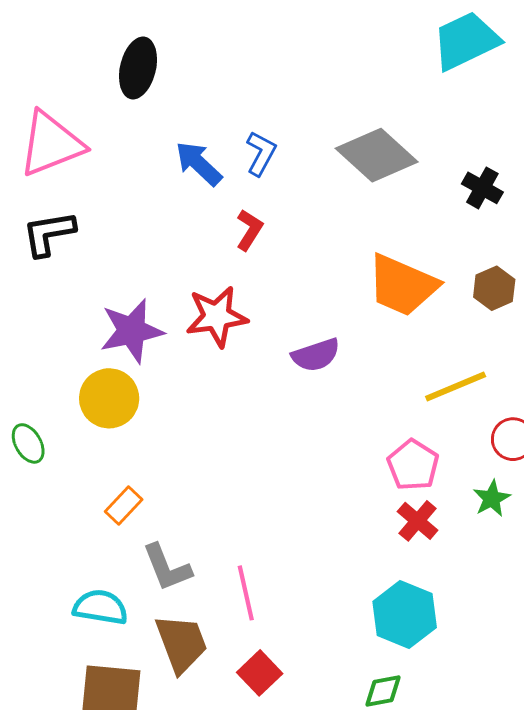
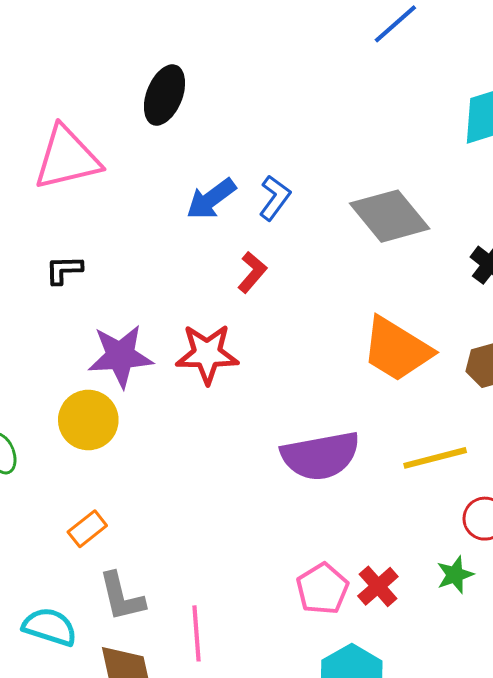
blue arrow: (199, 164) -> (211, 199), turned -88
black L-shape: (49, 233) -> (64, 270), moved, size x0.7
purple semicircle: (316, 355) -> (320, 456), moved, size x1.6
pink pentagon: (413, 465) -> (322, 589), moved

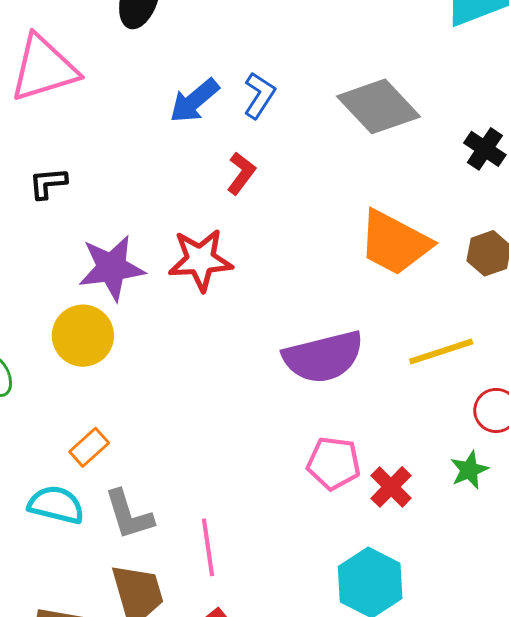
pink pentagon: (322, 589) -> (334, 463), moved, turned -30
cyan semicircle: (50, 627) -> (56, 505), moved

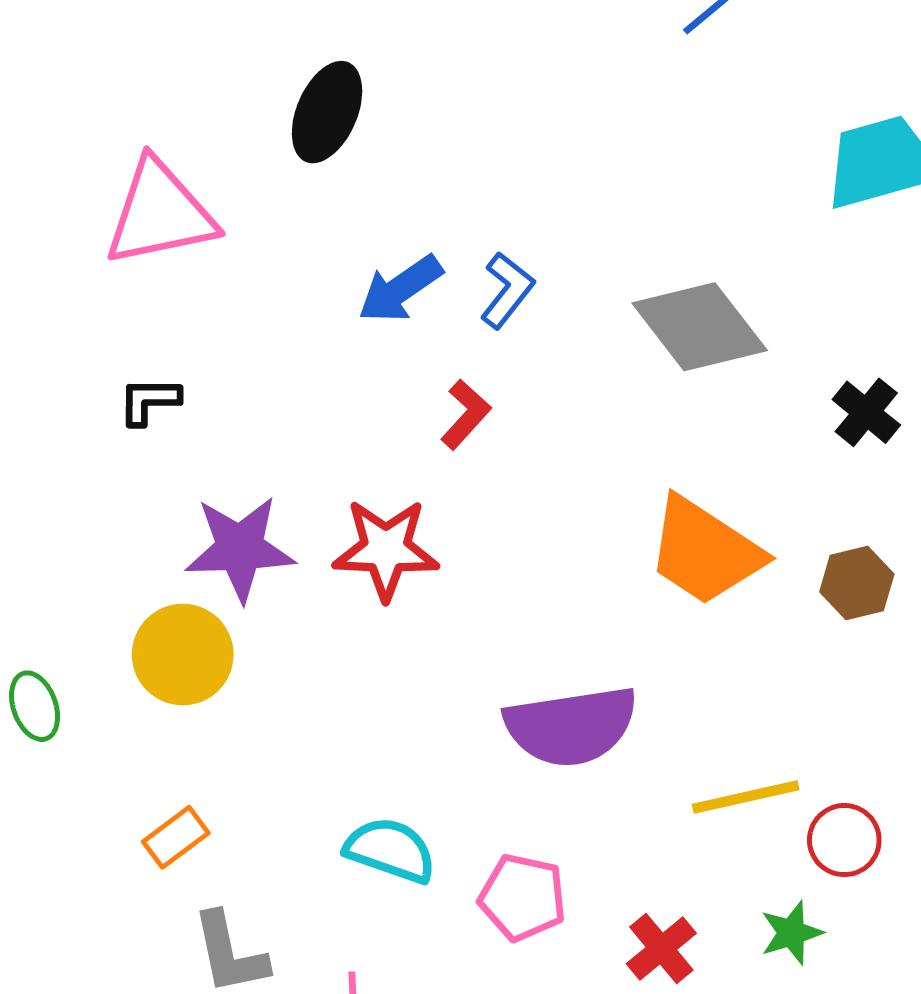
yellow line: (441, 352) -> (746, 797), moved
pink pentagon: (334, 463) -> (523, 897), moved
cyan semicircle: (56, 505) -> (390, 850), moved

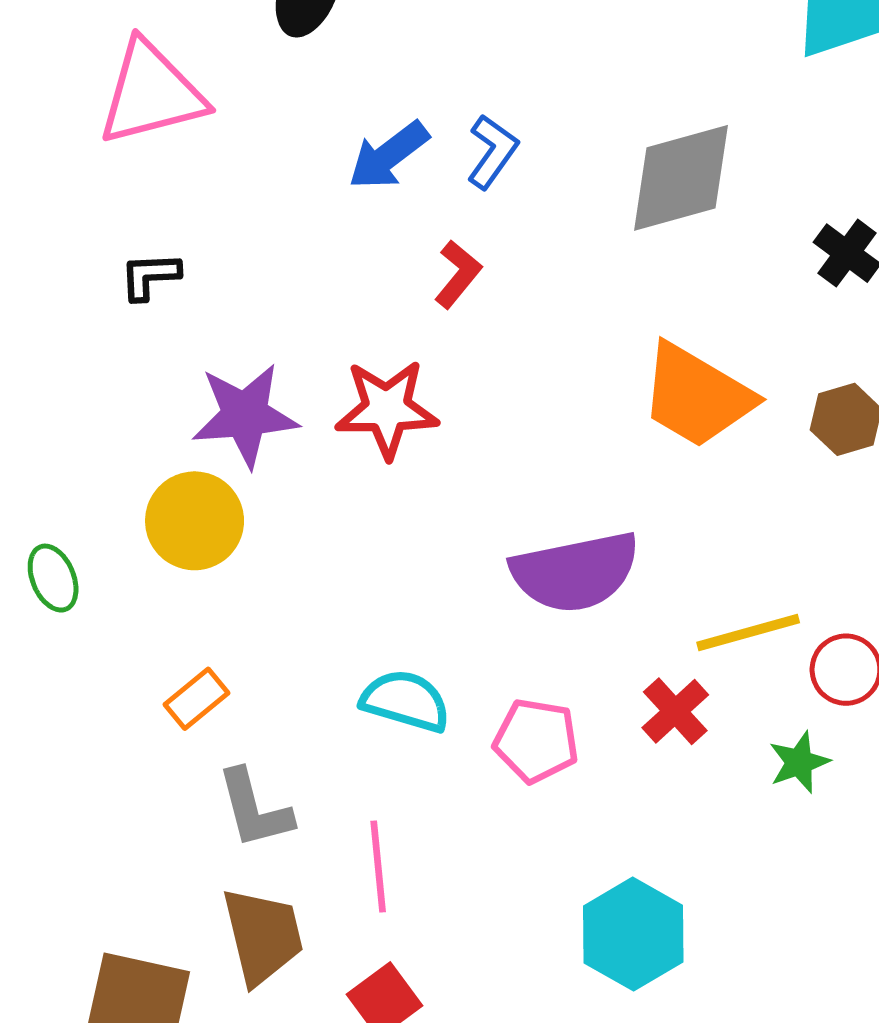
gray diamond: (700, 327) -> (681, 178), turned -65
red cross: (661, 949) -> (675, 711), moved

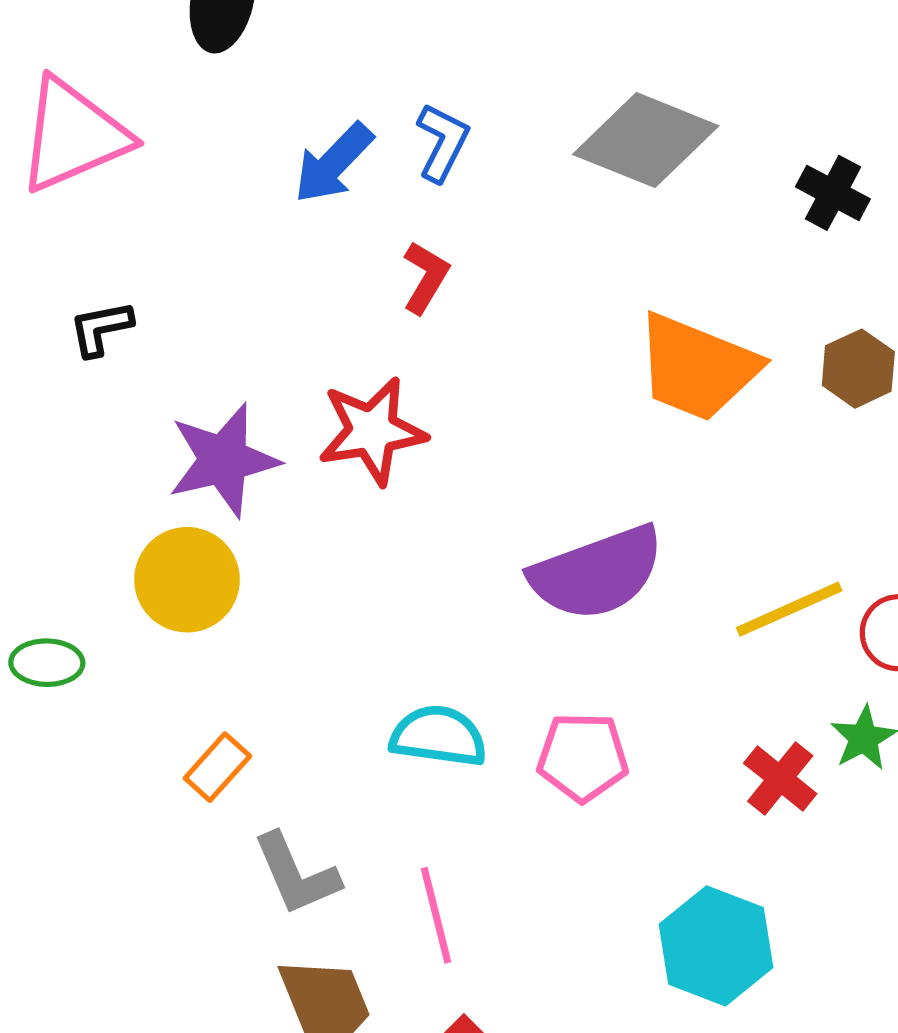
gray diamond: (681, 178) -> (646, 140), turned 46
green ellipse: (53, 578) -> (47, 663), turned -58
red cross: (675, 711) -> (780, 778), moved

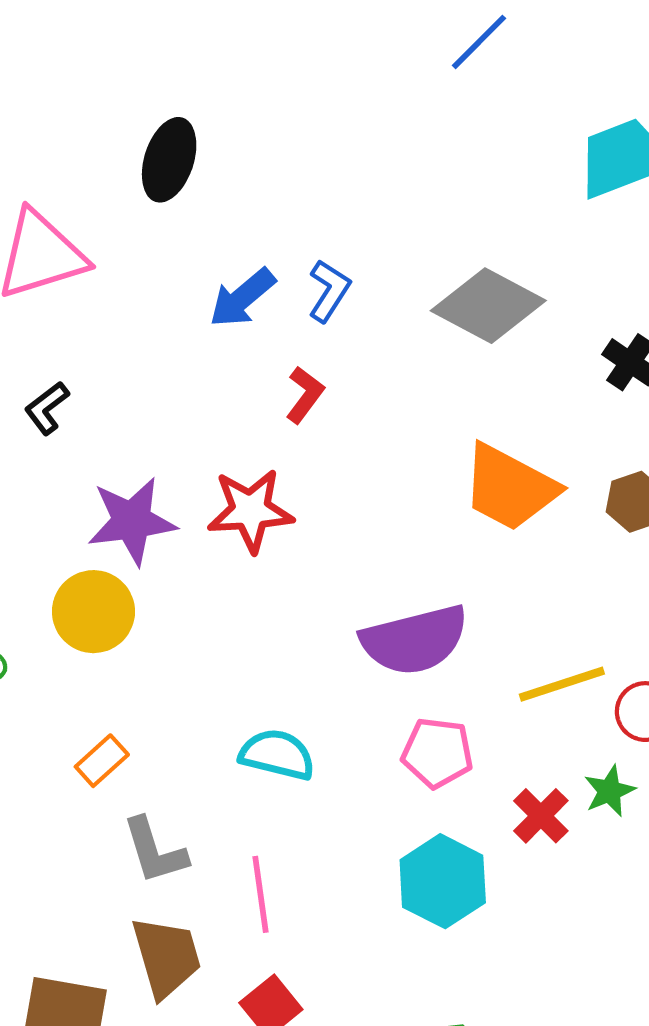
black L-shape: (101, 328) -> (47, 408), turned -32
pink pentagon: (583, 757) -> (437, 753), moved
cyan hexagon: (716, 946) -> (443, 881), moved

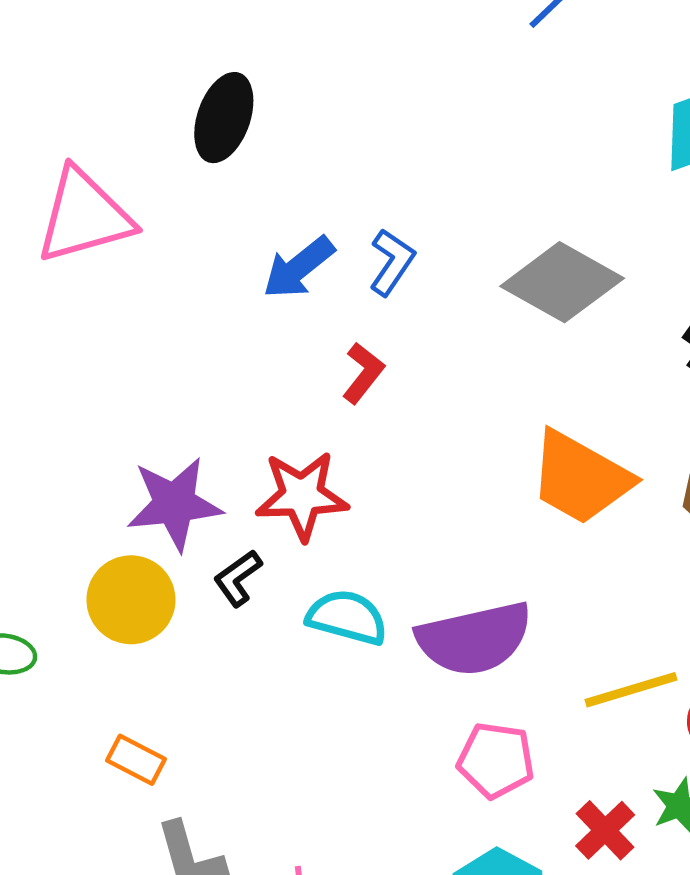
black L-shape: (47, 408) -> (238, 578), moved
cyan semicircle: (277, 755) -> (347, 617), moved
orange rectangle: (102, 761) -> (136, 760), turned 68

